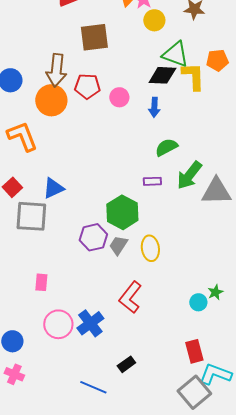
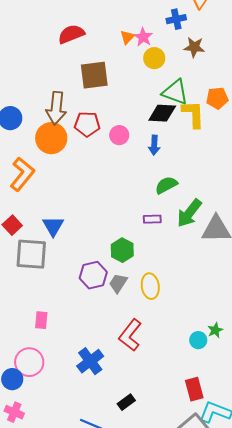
orange L-shape: (22, 136) -> (22, 174), turned 60
blue triangle: (53, 188) -> (53, 226), turned -35
green hexagon: (122, 212) -> (122, 250), size x0.7
pink circle: (58, 324) -> (29, 362), moved

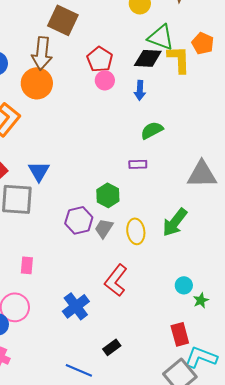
brown square: (94, 75) -> (63, 20), moved, turned 32
orange pentagon: (217, 98) -> (203, 43), turned 30
red pentagon: (87, 124) -> (100, 59), moved, turned 30
green arrow: (189, 213) -> (175, 222), moved
green star: (215, 330) -> (201, 300), moved

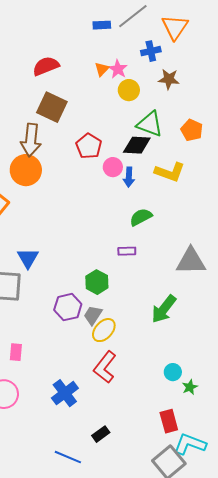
yellow L-shape: (179, 59) -> (170, 172), moved, turned 112
pink circle: (105, 80) -> (113, 167), moved
yellow ellipse: (136, 231) -> (104, 330), moved, turned 50

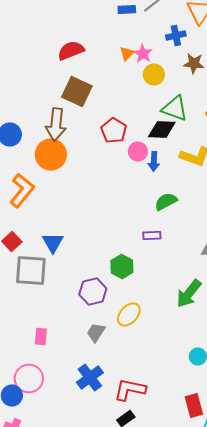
gray trapezoid: (93, 315) -> (96, 332), moved
red L-shape: (105, 367) -> (130, 390), moved, turned 64

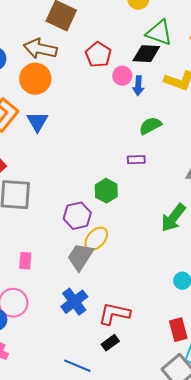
brown arrow: (56, 124) -> (40, 49), turned 96
blue triangle: (53, 242) -> (37, 122), moved
yellow ellipse: (129, 314) -> (96, 239), moved
gray trapezoid: (96, 332) -> (80, 257), size x1.4

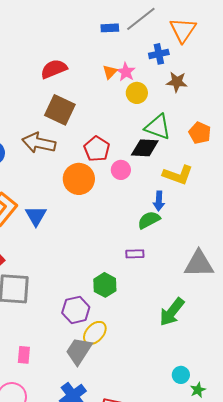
orange circle: (35, 79) -> (79, 179), moved
blue arrow: (138, 86) -> (159, 201), moved

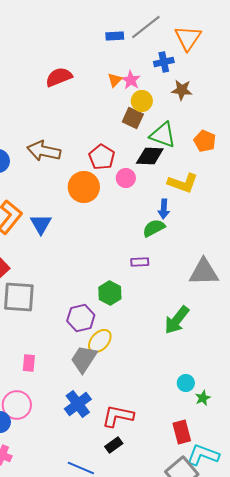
brown square: (60, 110) -> (133, 118), moved, size x0.7

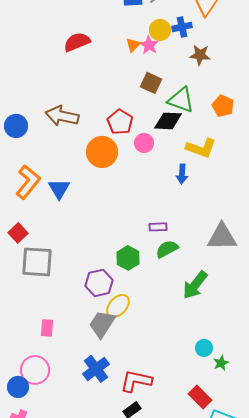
yellow circle: (142, 101) -> (160, 30), moved
green semicircle: (154, 228) -> (167, 249), moved
red rectangle: (182, 432) -> (200, 397), turned -30

